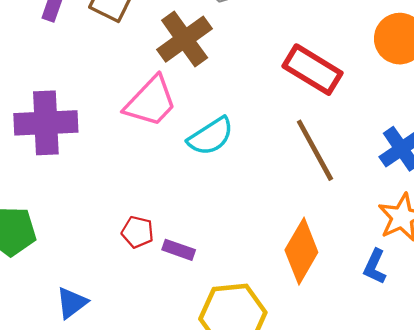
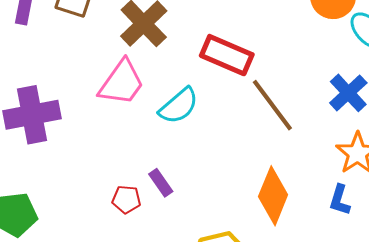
red rectangle: (313, 70) -> (227, 55), moved
purple rectangle: (179, 250) -> (161, 183), moved, turned 44

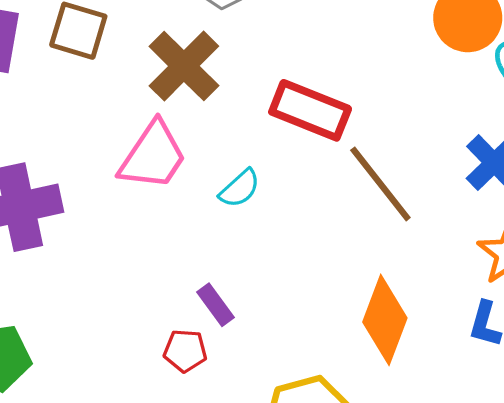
cyan semicircle: (179, 106) -> (240, 188), size x0.7
red pentagon: (126, 199) -> (185, 351), moved

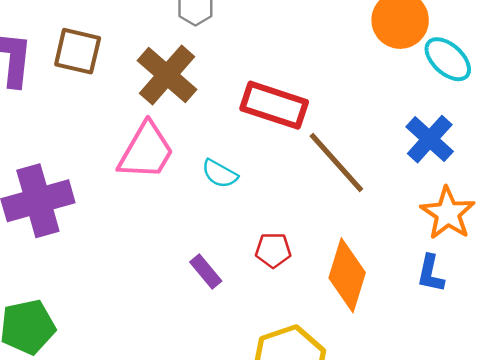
cyan semicircle: (240, 188) -> (220, 174), turned 75
red pentagon: (185, 351) -> (273, 250), moved

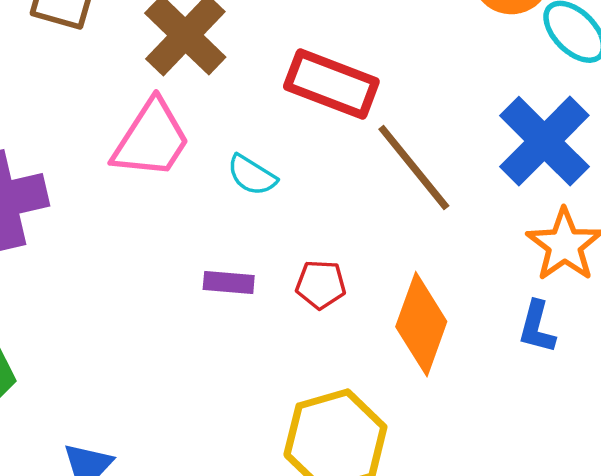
blue cross: (430, 139) -> (544, 141), size x1.4
purple rectangle: (206, 271) -> (229, 282), moved, turned -48

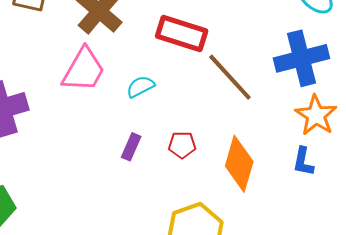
blue cross: (544, 141) -> (302, 58), turned 34
cyan semicircle: (252, 175) -> (140, 87), turned 124
purple rectangle: (229, 282) -> (131, 147), turned -68

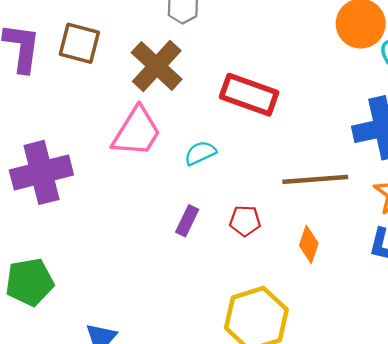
brown line: (230, 77) -> (315, 179), moved, turned -54
orange diamond: (239, 164) -> (309, 244), size x0.6

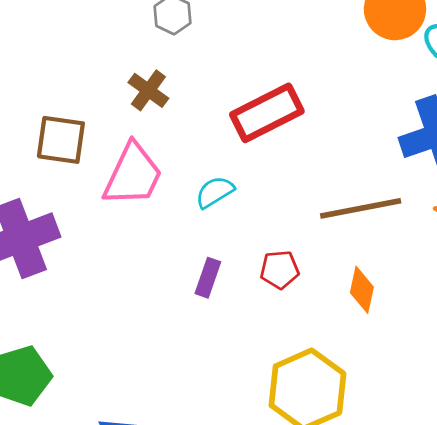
brown square: (79, 43) -> (61, 140), moved
brown cross: (157, 66) -> (148, 90), size x0.6
red rectangle: (249, 95) -> (267, 113), turned -40

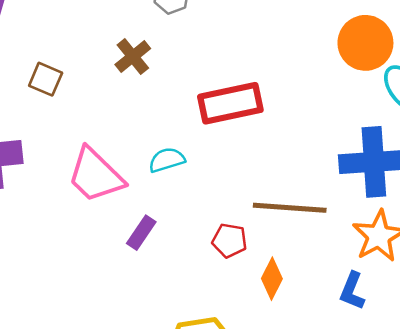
brown square: (61, 140) -> (46, 79), size x0.7
pink trapezoid: (133, 175) -> (96, 175), moved, turned 94
red pentagon: (280, 270) -> (230, 241), moved

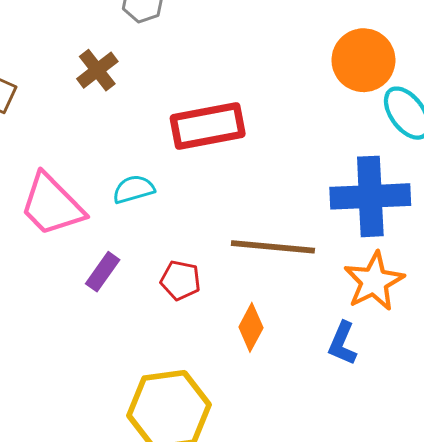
red pentagon: (230, 241) -> (180, 280), moved

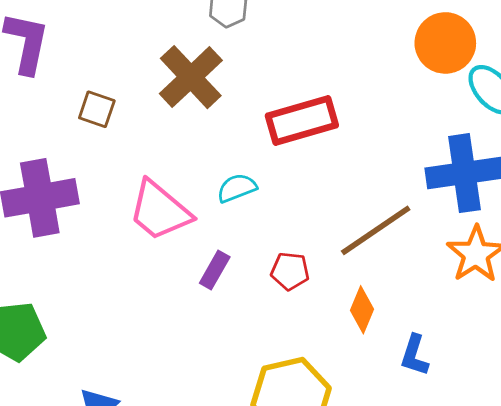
brown cross: (97, 70) -> (191, 77), size x1.6
brown line: (273, 247) -> (376, 230), turned -34
blue L-shape: (342, 343) -> (414, 355), moved

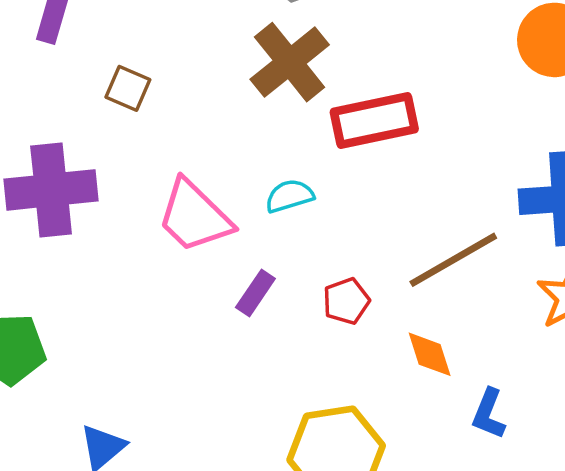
brown cross: (191, 77) -> (290, 62), moved
red pentagon: (290, 271) -> (346, 301), turned -30
orange diamond: (362, 310) -> (430, 354), turned -45

